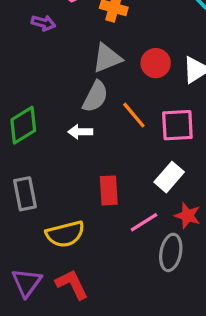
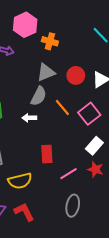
pink square: (177, 125) -> (89, 114), turned -35
white rectangle: (169, 177) -> (94, 146), moved
gray ellipse: (171, 252) -> (73, 206), moved

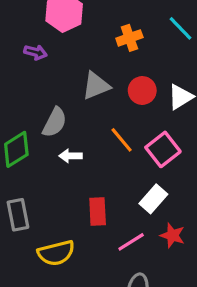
orange cross: (50, 41) -> (129, 38), moved, turned -35
gray semicircle: (39, 96) -> (55, 122), moved
white rectangle: (94, 146) -> (153, 199), moved

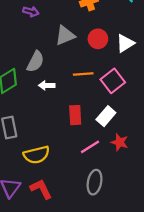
purple arrow: (35, 52) -> (31, 12), moved
orange line: (122, 140) -> (83, 74), turned -54
red rectangle: (98, 212) -> (75, 115), moved

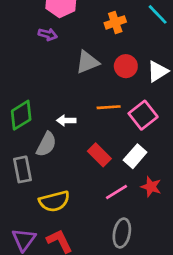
gray semicircle: (35, 62) -> (46, 144), moved
red rectangle: (75, 115) -> (99, 155), turned -42

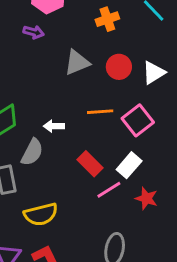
pink line: (117, 192) -> (109, 190), moved

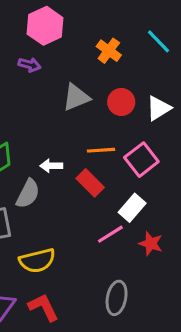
orange cross: (107, 19) -> (109, 51), turned -35
red rectangle: (90, 164) -> (90, 183), moved

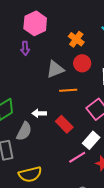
purple arrow: (29, 65) -> (25, 48), turned 72
red circle: (121, 102) -> (82, 63), moved
orange line: (101, 150) -> (68, 90), moved

